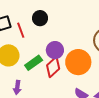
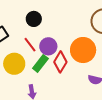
red line: (21, 30) -> (30, 45), moved
purple circle: (55, 50) -> (48, 46), moved

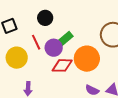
red diamond: (60, 62) -> (62, 65), turned 50
green rectangle: (40, 63) -> (64, 40), moved

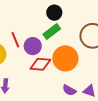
black circle: (45, 18) -> (54, 13), moved
green rectangle: (64, 40) -> (52, 31), moved

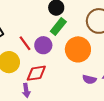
red diamond: (40, 64) -> (36, 73), moved

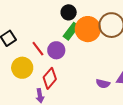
orange circle: (78, 49) -> (88, 29), moved
red diamond: (36, 73) -> (50, 78), turned -40

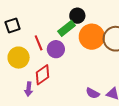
green rectangle: (71, 31) -> (67, 28), moved

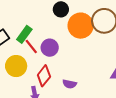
green rectangle: (67, 28) -> (24, 34), moved
purple semicircle: (93, 93) -> (70, 84), moved

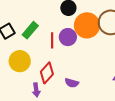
red line: (31, 46) -> (52, 40), moved, turned 35
purple circle: (50, 48) -> (68, 37), moved

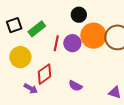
purple semicircle: (72, 83) -> (75, 86), moved
purple arrow: (36, 90) -> (31, 89), turned -64

